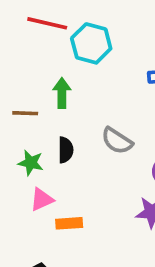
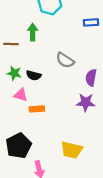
black semicircle: (66, 150) -> (34, 75), moved, turned 104
pink triangle: (42, 199) -> (21, 95), turned 40

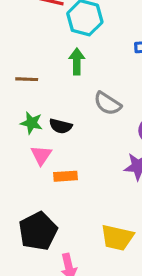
green arrow: (33, 32) -> (77, 61), moved
pink triangle: (21, 95) -> (41, 155), turned 48

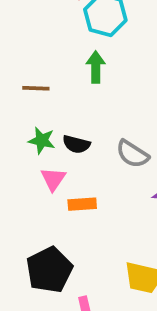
gray semicircle: (107, 103) -> (132, 154), moved

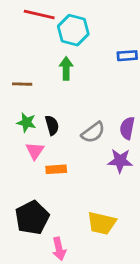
black semicircle: (76, 144) -> (52, 125), turned -120
gray semicircle: (132, 154) -> (93, 132), turned -70

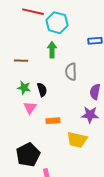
gray semicircle: (93, 132) -> (71, 72), moved, turned 126
orange rectangle: (56, 169) -> (53, 121), moved
yellow trapezoid: (102, 223) -> (77, 140), moved

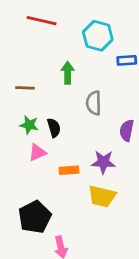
cyan hexagon: (57, 23) -> (98, 36), moved
pink triangle: (30, 108) -> (37, 152), turned 32
purple star: (90, 115) -> (103, 162), moved

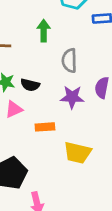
black semicircle: (54, 128) -> (30, 85), turned 120
purple star: (103, 162) -> (72, 97), moved

